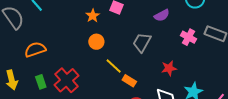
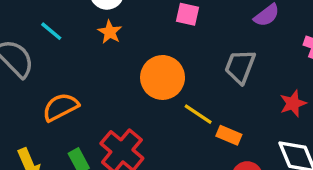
orange star: (93, 16) -> (110, 32), moved
orange circle: (96, 42) -> (163, 77), size x1.6

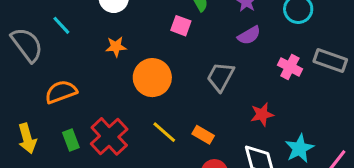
orange star: (110, 32) -> (116, 47), moved, turned 30
yellow line: (198, 114) -> (164, 132), moved

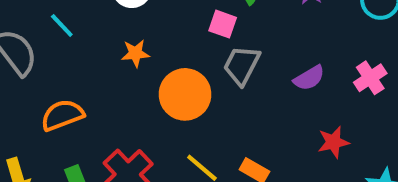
purple semicircle: (249, 35) -> (309, 78), moved
pink cross: (290, 67) -> (370, 78), turned 30
gray trapezoid: (220, 77) -> (242, 65), moved

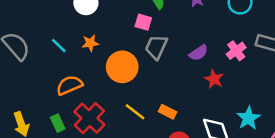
cyan line: (62, 26) -> (59, 46), moved
orange semicircle: (62, 115) -> (69, 85), moved
red star: (333, 142) -> (214, 79), moved, turned -30

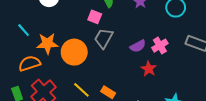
orange star: (90, 43) -> (47, 43), moved, size x1.5
pink cross: (236, 51) -> (160, 46), moved

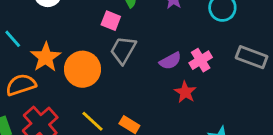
orange star: (47, 43) -> (46, 57), turned -30

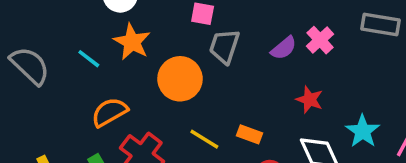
orange star: (46, 57) -> (132, 42), moved
red star: (185, 92) -> (309, 100), moved

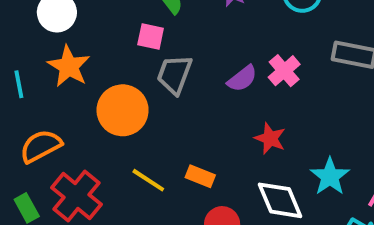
cyan line: (89, 59) -> (19, 84), turned 40

